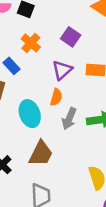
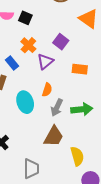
purple triangle: (62, 70) -> (45, 62), moved
brown trapezoid: (41, 154) -> (54, 136), moved

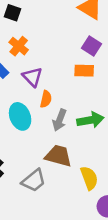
purple square: (61, 42) -> (91, 46), moved
purple triangle: (45, 62) -> (32, 77), moved, turned -30
brown trapezoid: (54, 136) -> (58, 156), turned -100
gray trapezoid: (31, 169) -> (34, 181), moved, turned 55

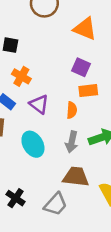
purple square: (91, 46) -> (81, 67), moved
orange semicircle: (46, 99) -> (72, 110), moved

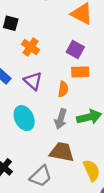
orange cross: (21, 76) -> (31, 47), moved

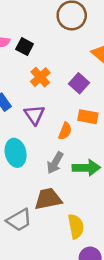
purple square: (75, 50) -> (79, 83), moved
brown trapezoid: (62, 152) -> (48, 199), turned -35

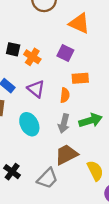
black square: (25, 47) -> (13, 49), moved

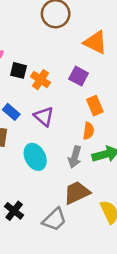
orange rectangle: (80, 78) -> (95, 106), turned 70
orange semicircle: (65, 95) -> (89, 131), moved

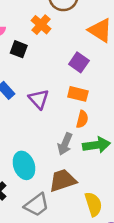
orange cross: (40, 80) -> (41, 25), moved
orange rectangle: (95, 106) -> (78, 94), moved, turned -60
cyan ellipse: (35, 157) -> (24, 165), moved

